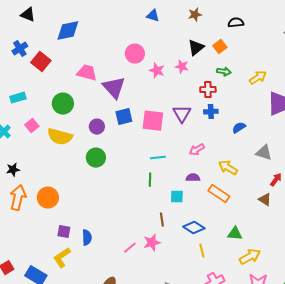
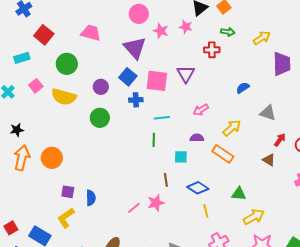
red square: (41, 62) -> (44, 35), moved
purple triangle: (114, 88) -> (135, 48), moved
blue cross: (211, 112) -> (136, 100), moved
blue square: (124, 117) -> (128, 77), turned -36
yellow arrow: (228, 168) -> (232, 128), turned 108

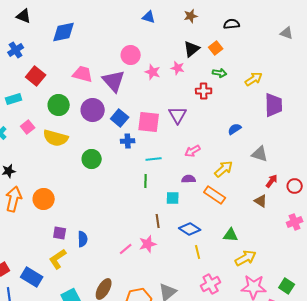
purple triangle: (135, 48) -> (114, 81), moved
purple circle: (101, 87) -> (93, 110), moved, size x1.5

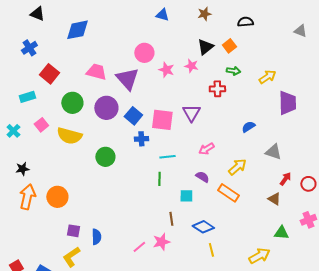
purple semicircle: (189, 179) -> (202, 177), turned 32
green triangle: (231, 235) -> (281, 233), moved

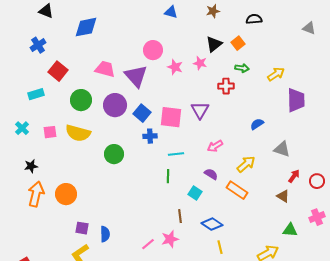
pink square: (41, 125) -> (50, 132), moved, turned 32
cyan square: (186, 196) -> (195, 193), turned 32

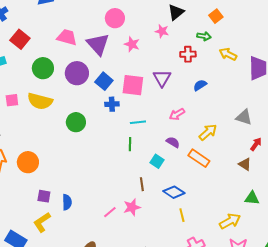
orange square: (238, 43) -> (216, 16), moved
pink star: (175, 67) -> (132, 44), moved
yellow arrow: (276, 74) -> (228, 54), moved, turned -120
blue semicircle: (257, 124) -> (200, 85), moved

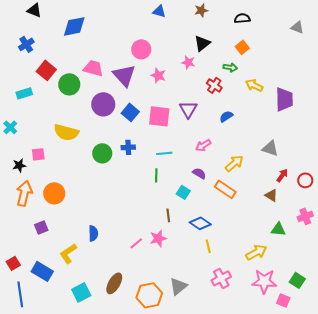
red cross: (188, 54) -> (214, 85), turned 35
green circle: (43, 68) -> (69, 84), moved
pink square: (12, 100) -> (38, 154), moved
blue cross: (112, 104) -> (128, 147), moved
purple square: (44, 196) -> (41, 227), moved, turned -32

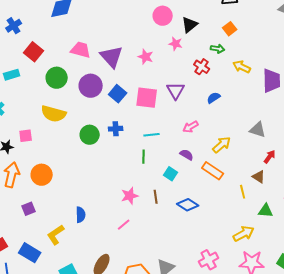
pink circle: (141, 49) -> (163, 16), moved
green circle: (69, 84) -> (57, 78), moved
pink star: (158, 238) -> (130, 196), moved
yellow line: (208, 246) -> (243, 192), moved

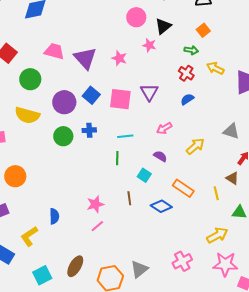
red cross: (202, 67) -> (186, 73), moved
purple circle: (91, 86) -> (64, 102), moved
orange rectangle: (213, 171) -> (183, 188), moved
pink star: (130, 196) -> (95, 204), moved

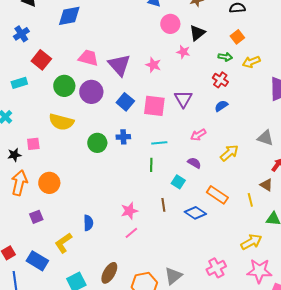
yellow arrow: (215, 68) -> (251, 62), moved, turned -48
purple circle: (64, 102) -> (91, 92), moved

